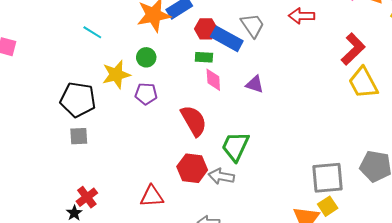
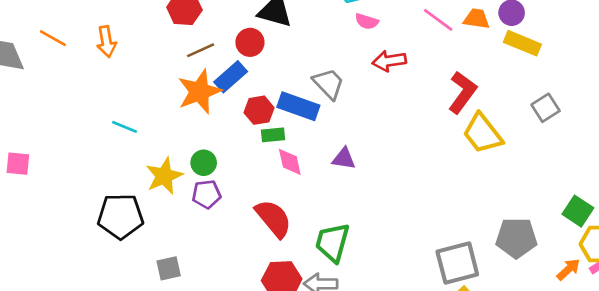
red hexagon: (206, 29) -> (259, 110), moved
green circle: (146, 57) -> (204, 163), moved
gray square: (79, 136) -> (169, 268), moved

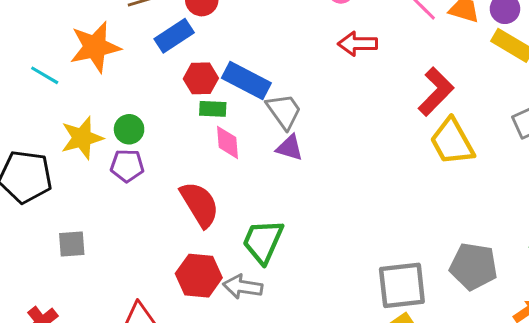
gray trapezoid: (329, 84) -> (284, 111), moved
orange star: (199, 92) -> (95, 47), moved

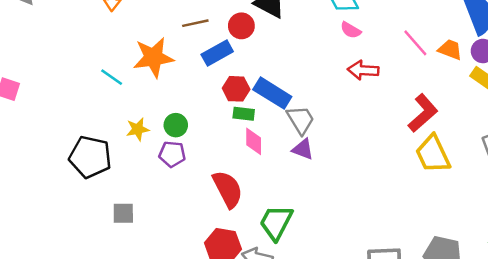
yellow star: (82, 138) -> (138, 129), size x0.7

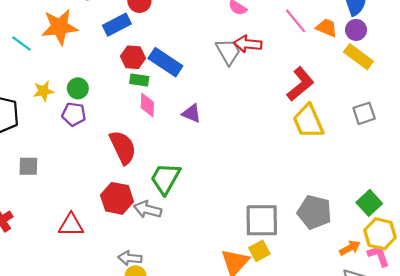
gray trapezoid: (301, 120) -> (228, 52), moved

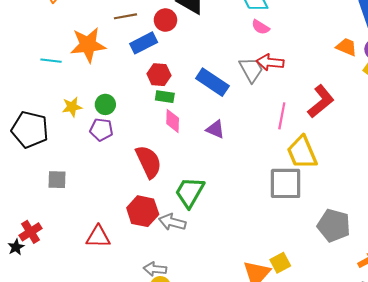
pink line: (295, 21) -> (282, 116), moved, turned 50
cyan line: (21, 43) -> (51, 61), turned -30
blue rectangle: (165, 62) -> (212, 82), moved
yellow trapezoid: (308, 121) -> (302, 152), moved
gray square: (262, 220) -> (286, 183), moved

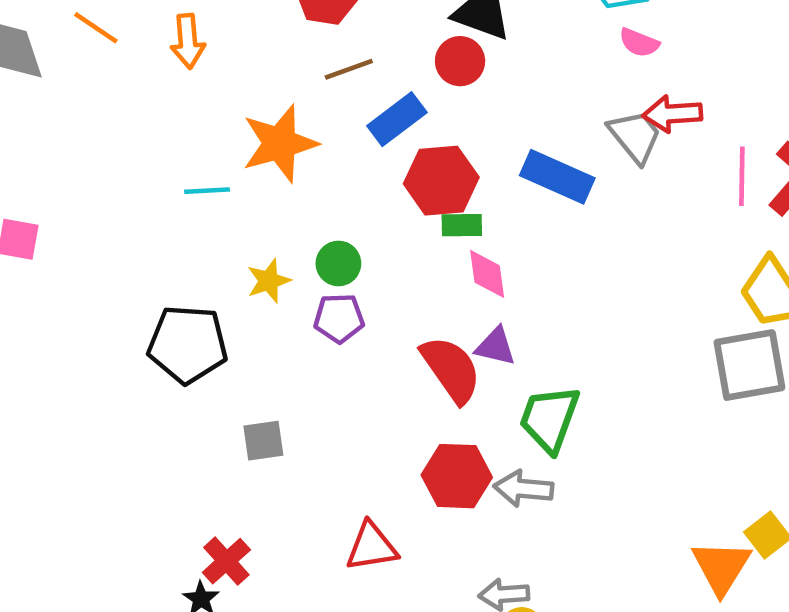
red circle: (165, 20) -> (460, 61), moved
red hexagon: (159, 75) -> (441, 181), size x1.4
pink line: (282, 116) -> (742, 176), moved
purple triangle: (215, 129) -> (495, 346), moved

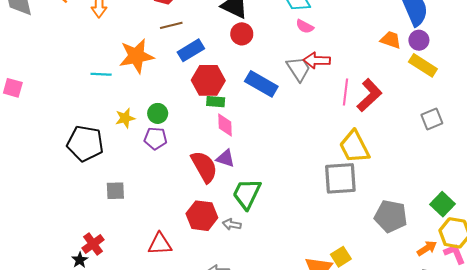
red circle: (460, 61) -> (242, 34), moved
gray arrow: (523, 489) -> (232, 224), size x0.7

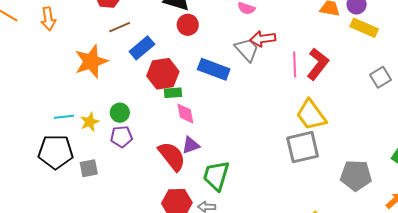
cyan line: (101, 74) -> (64, 117), moved
purple triangle: (225, 158) -> (191, 145), turned -30
gray square: (115, 191) -> (89, 168), moved

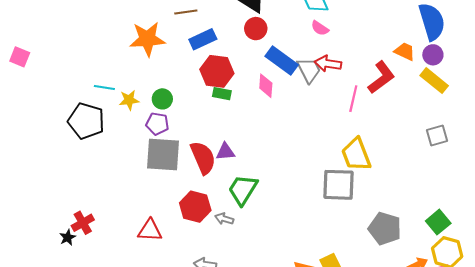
red L-shape: (318, 64) -> (381, 77), moved
blue rectangle: (214, 69) -> (282, 60), moved
pink diamond: (185, 114) -> (266, 86), moved
gray square: (89, 168) -> (163, 155), moved, size x1.8

